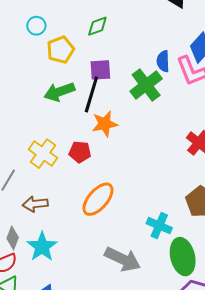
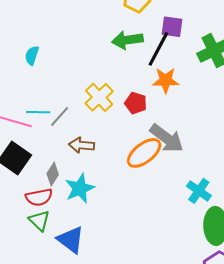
gray arrow: (123, 259) -> (167, 138), moved

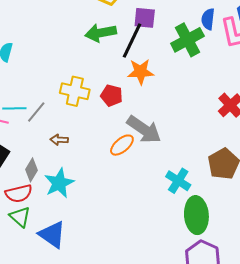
yellow cross: (99, 97) -> (75, 91), turned -32
brown arrow: (82, 145) -> (59, 140), size x0.7
orange ellipse: (144, 153) -> (122, 145), size x0.7

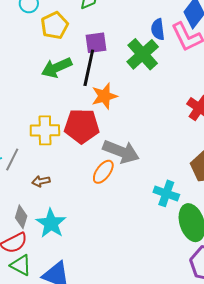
red pentagon: (112, 96) -> (82, 126), size x1.6

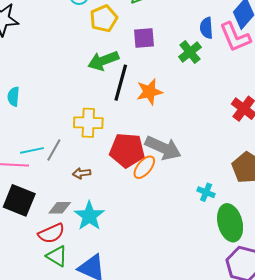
green cross: (143, 54) -> (190, 52), size x0.7
black line: (89, 68) -> (121, 83), moved
red pentagon: (82, 126) -> (127, 150), moved
cyan cross: (166, 193) -> (206, 192), size x0.7
gray diamond: (21, 217) -> (60, 208), turned 70

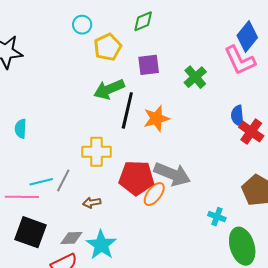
blue semicircle: (206, 28) -> (238, 116), moved

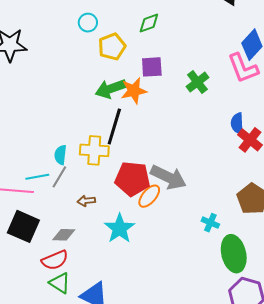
black line: (127, 110) -> (114, 127), moved
orange star: (156, 118) -> (134, 91), moved
cyan semicircle: (21, 129) -> (60, 155), moved
cyan star: (101, 245) -> (120, 228), moved

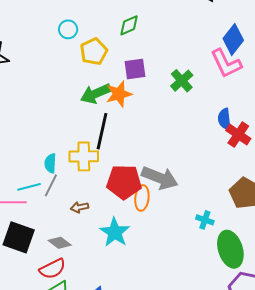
orange ellipse: (149, 196) -> (142, 198), turned -30
gray diamond: (64, 235) -> (60, 243), turned 40

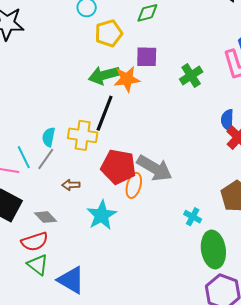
cyan line: (29, 187) -> (24, 157), turned 70

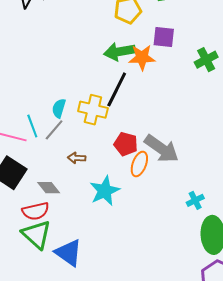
red pentagon: (119, 167) -> (126, 144), size x0.7
cyan cross: (193, 217) -> (195, 200), turned 30
green triangle: (38, 265) -> (37, 234), size x1.4

